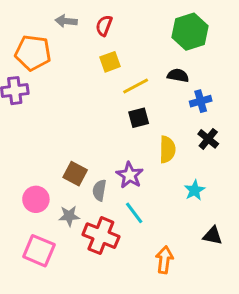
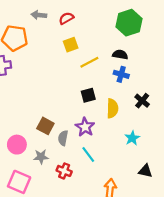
red semicircle: (104, 26) -> (66, 18), turned 40
blue cross: (201, 101) -> (121, 74), moved, turned 32
black square: (139, 118) -> (88, 95), moved
red cross: (101, 236) -> (64, 171), size x0.6

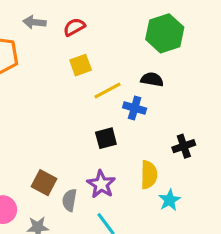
blue cross: (121, 74) -> (135, 108), moved
black cross: (142, 101) -> (184, 146), turned 32
yellow semicircle: (112, 108) -> (149, 175), moved

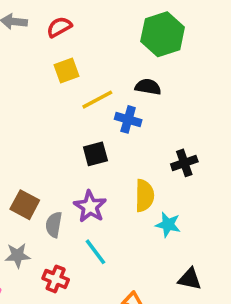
cyan star: (170, 200) -> (168, 225), turned -30

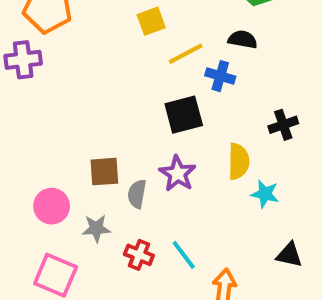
black square: (95, 154) -> (184, 115), size x1.4
brown square: (25, 205) -> (104, 172), turned -32
cyan line: (95, 252) -> (184, 255), moved

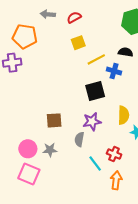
purple star: (178, 174) -> (92, 121), turned 30
gray semicircle: (137, 194) -> (79, 139), moved
pink circle: (52, 206) -> (28, 149), moved
red cross: (139, 255) -> (114, 154), moved

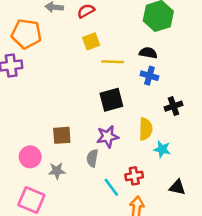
yellow line: (96, 59) -> (113, 62), turned 30
blue cross: (114, 71) -> (149, 76), moved
pink circle: (28, 149) -> (30, 157), moved
red cross: (114, 154) -> (134, 176), turned -32

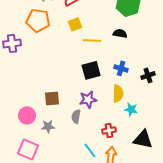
orange pentagon: (26, 34) -> (38, 20), moved
blue cross: (149, 76) -> (121, 68), moved
black cross: (174, 106) -> (148, 75), moved
cyan line: (111, 187) -> (90, 150), moved
black triangle: (177, 187) -> (143, 139), size x1.5

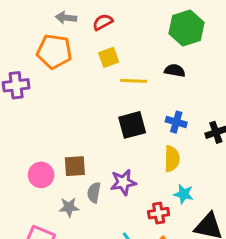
purple star: (88, 99) -> (123, 182), moved
cyan star: (131, 109) -> (184, 194), moved
pink circle: (27, 115) -> (41, 175), moved
gray semicircle: (76, 116) -> (94, 193), moved

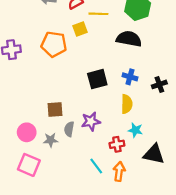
orange pentagon: (54, 51) -> (54, 44), moved
black semicircle: (175, 71) -> (129, 39), size x1.6
yellow line: (134, 81) -> (98, 14), moved
pink circle: (41, 175) -> (27, 132), moved

